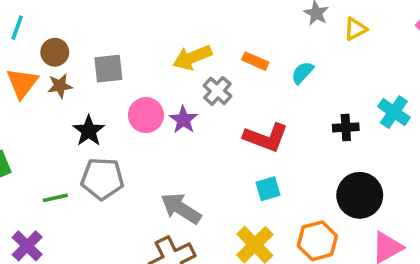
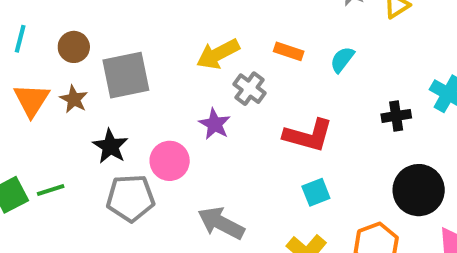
brown circle: (55, 52) -> (74, 47), moved
gray square: (108, 69) -> (126, 75), size x1.4
brown star: (60, 86) -> (74, 99), turned -30
pink circle: (146, 115) -> (170, 161), moved
green line: (55, 198) -> (51, 190), moved

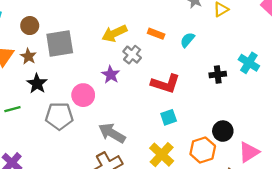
black star: (110, 146) -> (37, 84), moved
black circle: (419, 190) -> (223, 131), moved, size x0.7

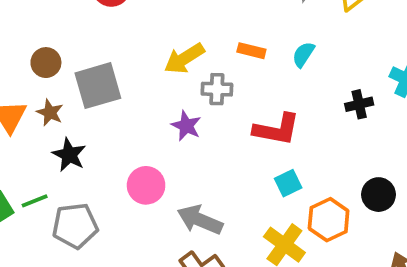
gray cross: (132, 55) -> (217, 89), turned -30
pink circle: (83, 95) -> (146, 185), moved
gray pentagon: (59, 116) -> (75, 226), moved
orange hexagon: (203, 150) -> (329, 220), moved

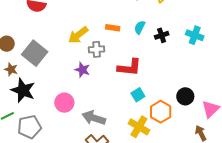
gray square: (98, 86) -> (35, 53), turned -30
black cross: (359, 104) -> (162, 35), moved
black star: (69, 155) -> (23, 90), size x1.4

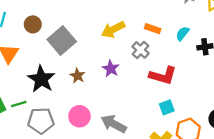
gray cross: (97, 49) -> (141, 50), moved, turned 35
brown star: (11, 69) -> (78, 76), moved
pink circle: (64, 103) -> (79, 116), moved

